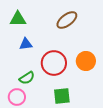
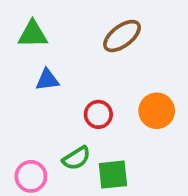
red circle: (54, 63) -> (98, 114), size x0.6
green semicircle: (27, 78) -> (76, 158), moved

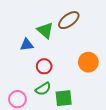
green triangle: (33, 34) -> (45, 30), moved, turned 42
red circle: (98, 114) -> (44, 66), moved

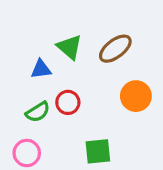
brown ellipse: (69, 20) -> (115, 49), moved
green semicircle: (43, 89) -> (38, 112), moved

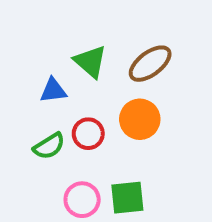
orange circle: (136, 96) -> (140, 119), moved
pink circle: (27, 153) -> (82, 200), moved

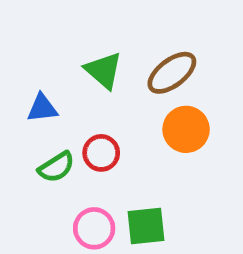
blue triangle: (53, 90) -> (42, 108), moved
orange circle: (140, 119) -> (186, 129), moved

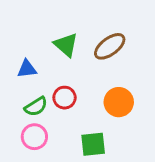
orange circle: (186, 129) -> (119, 102), moved
pink circle: (94, 228) -> (34, 137), moved

